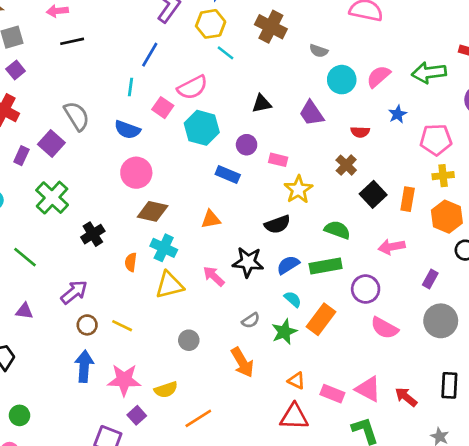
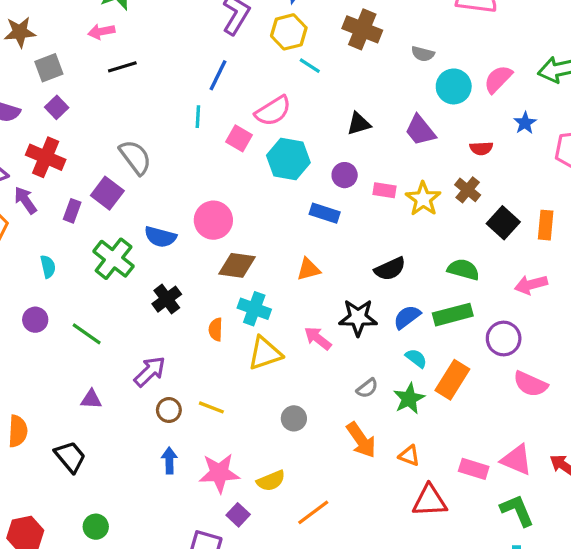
blue semicircle: (127, 130) -> (160, 237), moved
yellow star: (298, 190) -> (423, 199), moved
blue arrow: (84, 366) -> (169, 461), size x0.7
orange triangle: (296, 381) -> (409, 456), moved

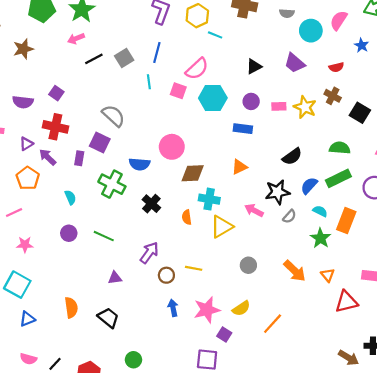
gray square: (49, 68) -> (124, 58), moved
gray semicircle: (367, 388) -> (289, 216), moved
orange triangle: (409, 456) -> (328, 275), turned 40

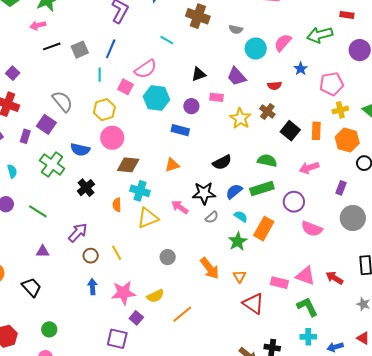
yellow hexagon: (197, 16) -> (104, 110), moved
pink rectangle: (279, 106) -> (216, 97), moved
yellow line: (194, 268) -> (117, 253), turned 42
red triangle: (346, 302) -> (253, 303), turned 40

